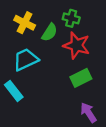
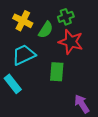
green cross: (71, 18) -> (66, 17), turned -35
green rectangle: (81, 78) -> (57, 72), moved, turned -60

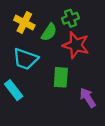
cyan trapezoid: (24, 55) -> (25, 59), turned -135
purple arrow: (82, 104) -> (88, 98), moved

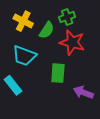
purple arrow: (88, 98) -> (83, 92), turned -36

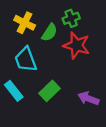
cyan trapezoid: (24, 56) -> (26, 59), turned 50
green rectangle: (58, 73) -> (49, 91), moved, turned 42

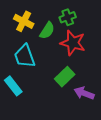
green rectangle: (49, 91) -> (65, 77), moved

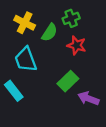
red star: (73, 43) -> (77, 45), size x0.7

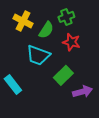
cyan trapezoid: (26, 59) -> (38, 55), moved, turned -50
purple arrow: (88, 98) -> (83, 92), turned 144

